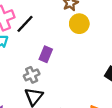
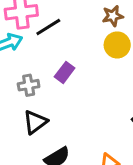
gray cross: (32, 75) -> (29, 85), moved

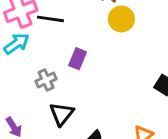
black line: (48, 27) -> (50, 19), turned 55

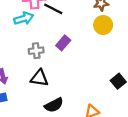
black triangle: (62, 114) -> (39, 78), turned 42

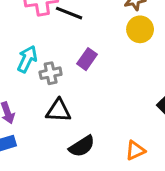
cyan arrow: (24, 18) -> (27, 59), moved, turned -42

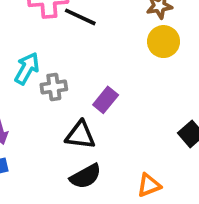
purple rectangle: (87, 59) -> (106, 100), moved
black triangle: (58, 111) -> (80, 135), moved

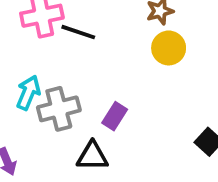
gray cross: (54, 87) -> (59, 109), size x1.5

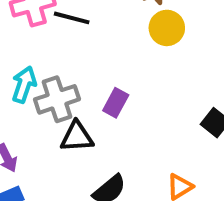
black triangle: (92, 156) -> (77, 137), moved

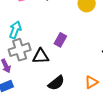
gray cross: (57, 99) -> (20, 50), moved

